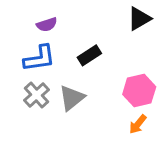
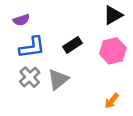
purple semicircle: (47, 25) -> (21, 20), moved
pink hexagon: (139, 91) -> (113, 51), moved

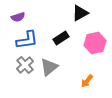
black triangle: (113, 15) -> (80, 13), moved
orange arrow: (112, 101) -> (87, 81), moved

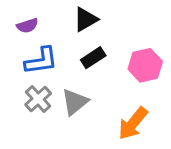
black triangle: (80, 13) -> (86, 19), moved
orange arrow: (87, 81) -> (133, 123), size x1.6

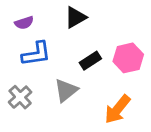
black rectangle: (93, 58) -> (90, 61), moved
gray cross: (38, 99) -> (20, 97), moved

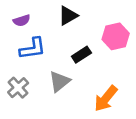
pink hexagon: (128, 58) -> (116, 36), moved

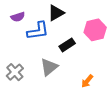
blue L-shape: (33, 49) -> (38, 31), moved
orange arrow: (106, 99) -> (87, 81), size x0.6

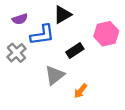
gray cross: (15, 72) -> (16, 53), moved
orange arrow: (87, 81) -> (80, 91), moved

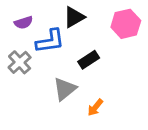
pink hexagon: (106, 34) -> (126, 24), moved

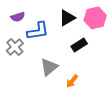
black triangle: (74, 17) -> (67, 18), moved
black rectangle: (89, 60) -> (79, 45), moved

